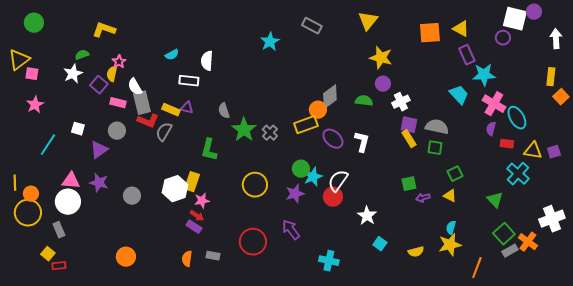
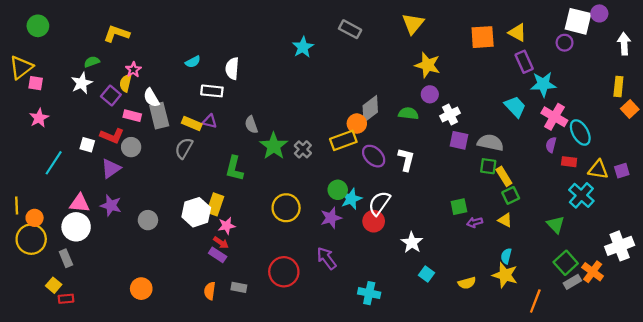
red L-shape: (148, 121) -> (112, 136), moved
yellow rectangle: (409, 139) -> (504, 176), moved
yellow star: (450, 245) -> (505, 275), turned 30

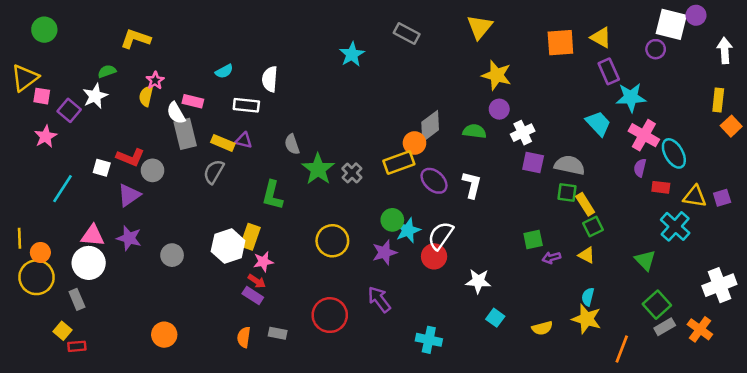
purple square: (111, 95) -> (69, 110), moved
pink rectangle: (132, 116) -> (193, 101), moved
white star: (412, 243) -> (478, 281), turned -30
orange cross: (593, 272) -> (700, 329), moved

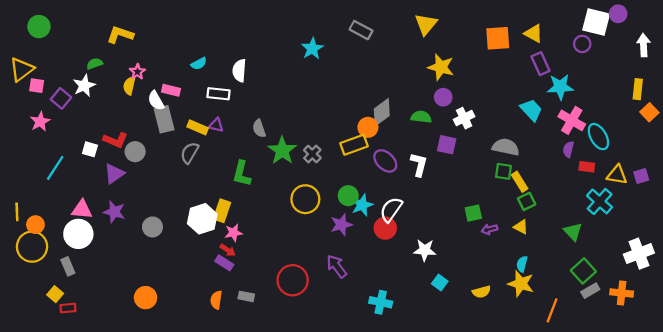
purple square: (533, 163) -> (447, 145), moved
yellow circle: (332, 241) -> (305, 199), moved
orange cross: (700, 329) -> (622, 293), turned -30

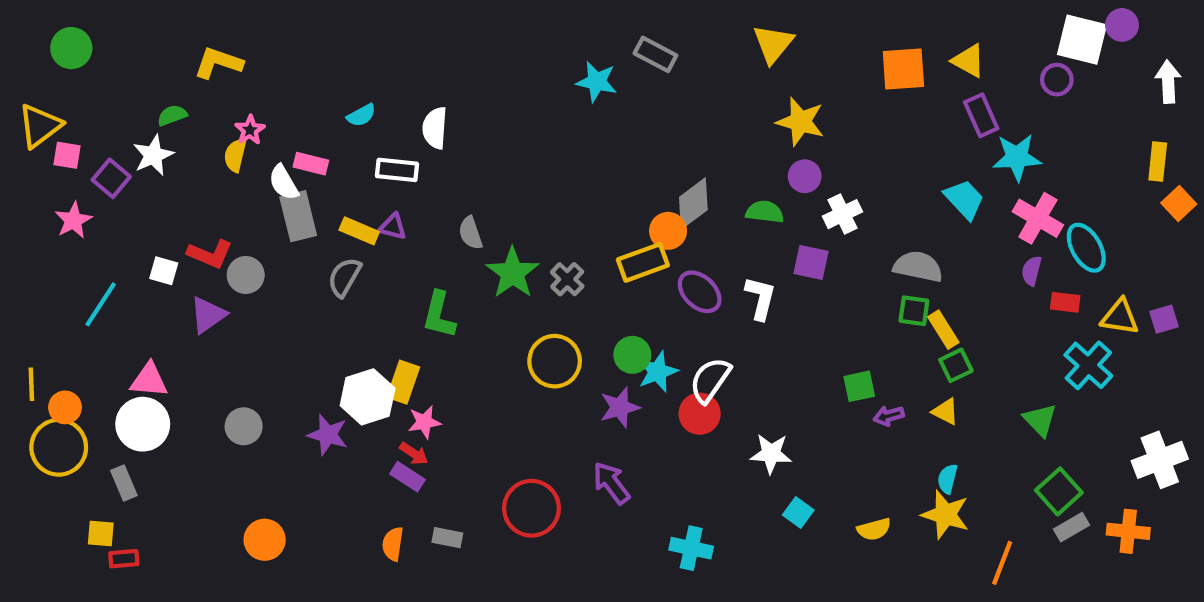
cyan star: (312, 49) -> (597, 82), moved, turned -30
purple star: (114, 212) -> (328, 435), moved
gray circle: (152, 227) -> (244, 426), moved
yellow square: (55, 294) -> (101, 533), turned -35

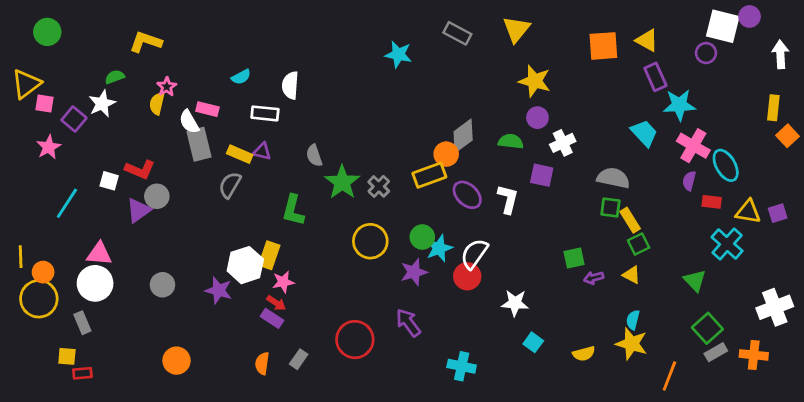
gray rectangle: (655, 54) -> (457, 33), moved
gray circle: (246, 275) -> (157, 196), moved
gray rectangle: (447, 538) -> (299, 359), turned -66

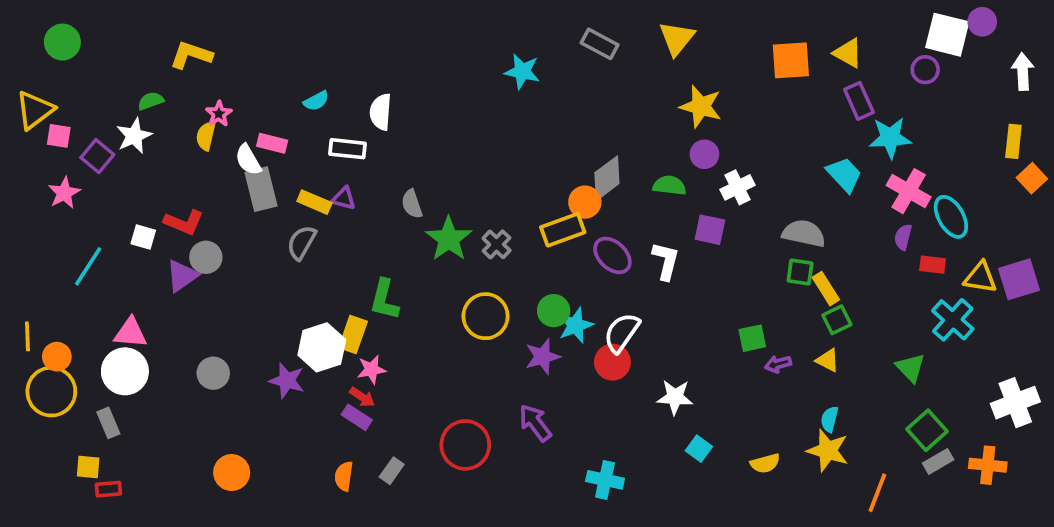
green L-shape: (293, 210) -> (384, 300), moved
purple square: (778, 213) -> (1019, 279), size x1.6

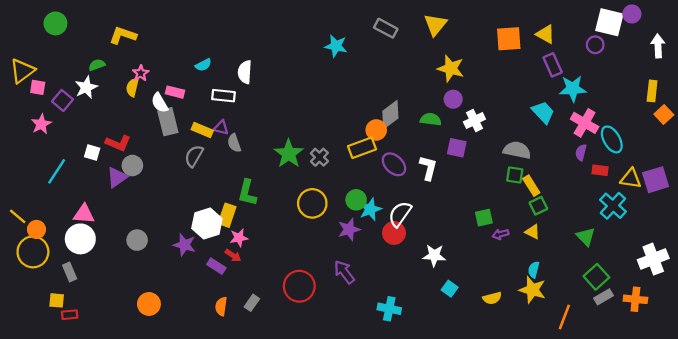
green circle: (62, 42) -> (55, 23), moved
gray semicircle: (412, 204) -> (234, 143), moved
yellow line: (27, 336) -> (18, 216), turned -48
purple rectangle: (357, 417) -> (216, 266), moved

